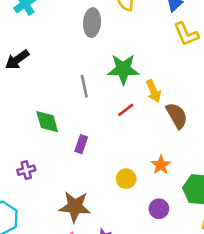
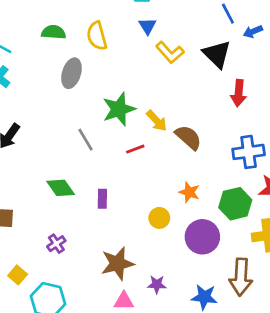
gray ellipse: (92, 23) -> (72, 73), turned 32
red line: (126, 110) -> (135, 149), turned 36
purple circle: (159, 209) -> (202, 237), size x1.6

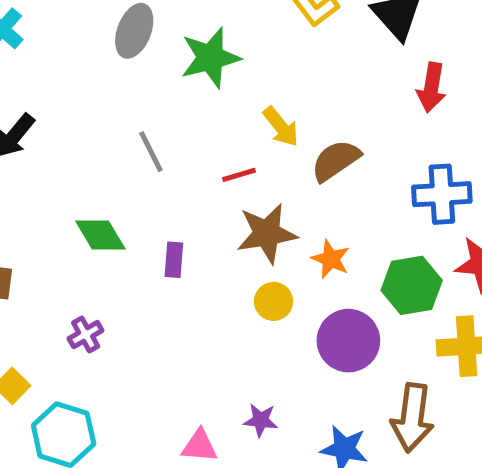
green star: (119, 109) -> (210, 58), moved
brown semicircle: (188, 137) -> (336, 161), turned -80
brown star: (117, 264) -> (267, 233), moved

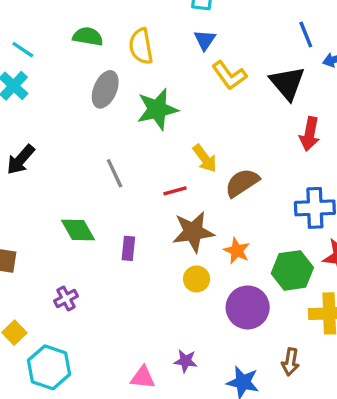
brown arrow: (412, 418) -> (290, 362), size x0.6

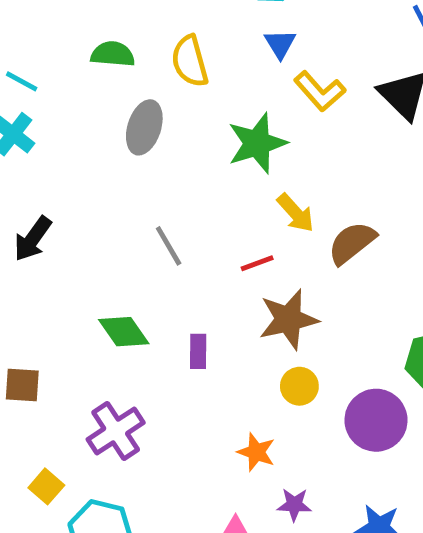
green star: (157, 109) -> (257, 143), moved
orange star: (237, 251) -> (256, 452), moved
purple cross: (66, 298) -> (116, 431), size x1.6

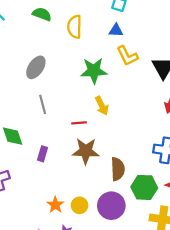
blue triangle: (280, 44) -> (116, 30), turned 48
gray ellipse: (144, 127) -> (36, 67), moved
brown semicircle: (352, 243) -> (118, 169), moved, turned 110
yellow circle: (299, 386) -> (79, 205), moved

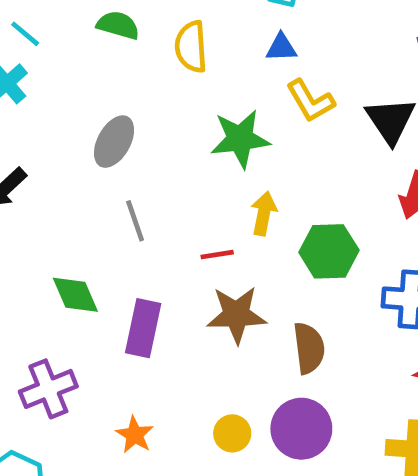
yellow arrow: (102, 106) -> (264, 213), turned -138
purple rectangle: (43, 154) -> (143, 328), size x1.6
green hexagon: (144, 187) -> (329, 251), moved
orange star: (55, 205) -> (135, 435), moved

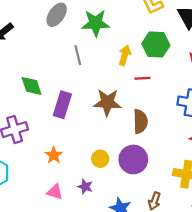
green star: (240, 139) -> (96, 23), moved
gray line: (135, 221) -> (78, 55), moved
green hexagon: (329, 251) -> (156, 44), moved
red line: (217, 255) -> (142, 78), moved

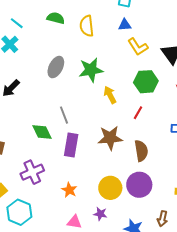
gray line: (78, 55) -> (64, 115), moved
yellow arrow: (125, 55) -> (110, 95), moved, turned -36
red line: (142, 78) -> (138, 113), turned -48
yellow circle: (100, 159) -> (110, 188), size x1.5

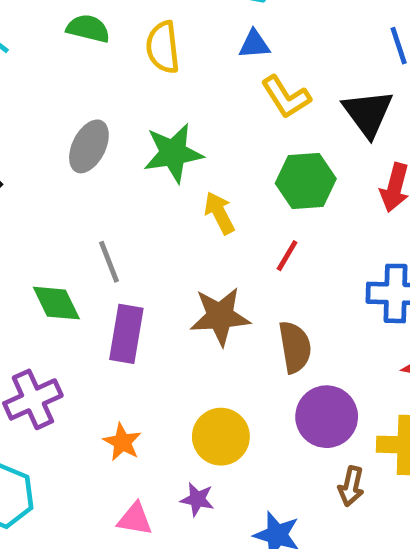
purple circle: (139, 185) -> (327, 417), moved
brown arrow: (162, 219) -> (351, 486), moved

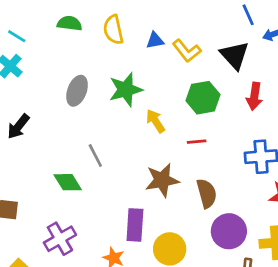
blue triangle: (254, 44) -> (155, 40), moved
red line: (287, 256) -> (197, 142), turned 60
purple rectangle: (126, 334) -> (135, 225), moved

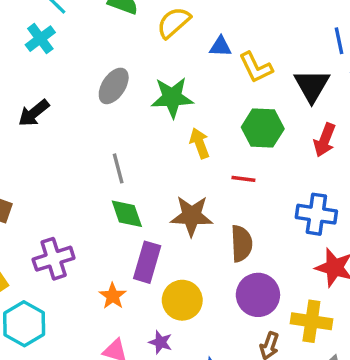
yellow semicircle: (113, 30) -> (174, 23), turned 48
green diamond: (68, 182) -> (127, 214), moved

